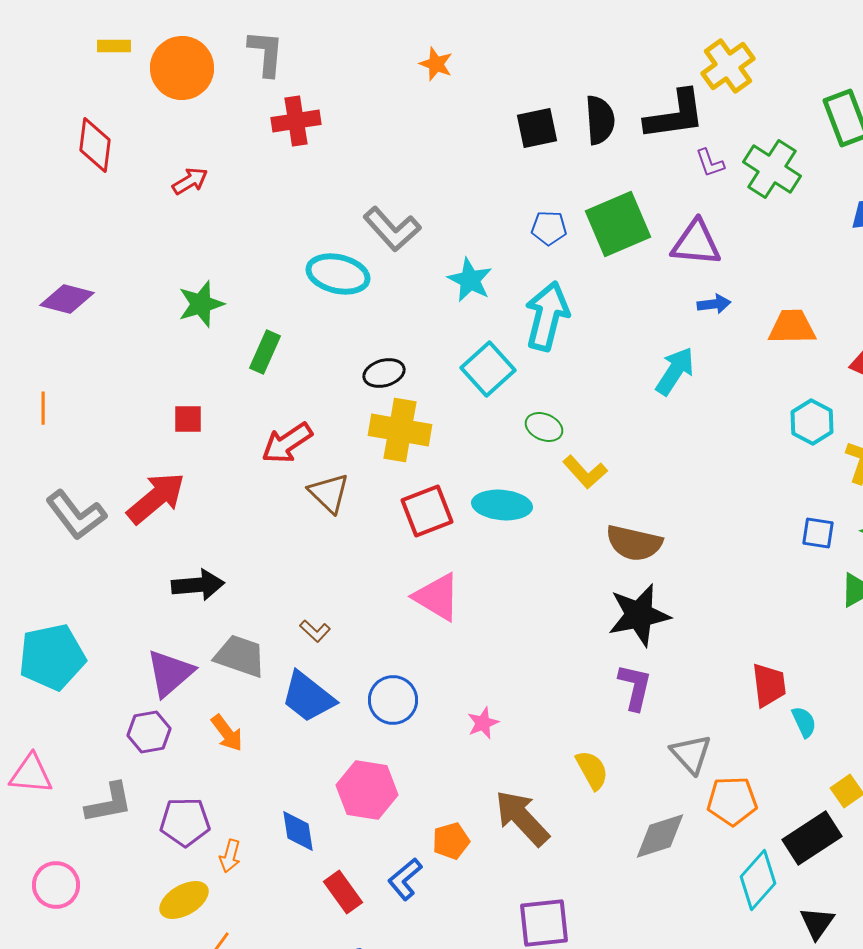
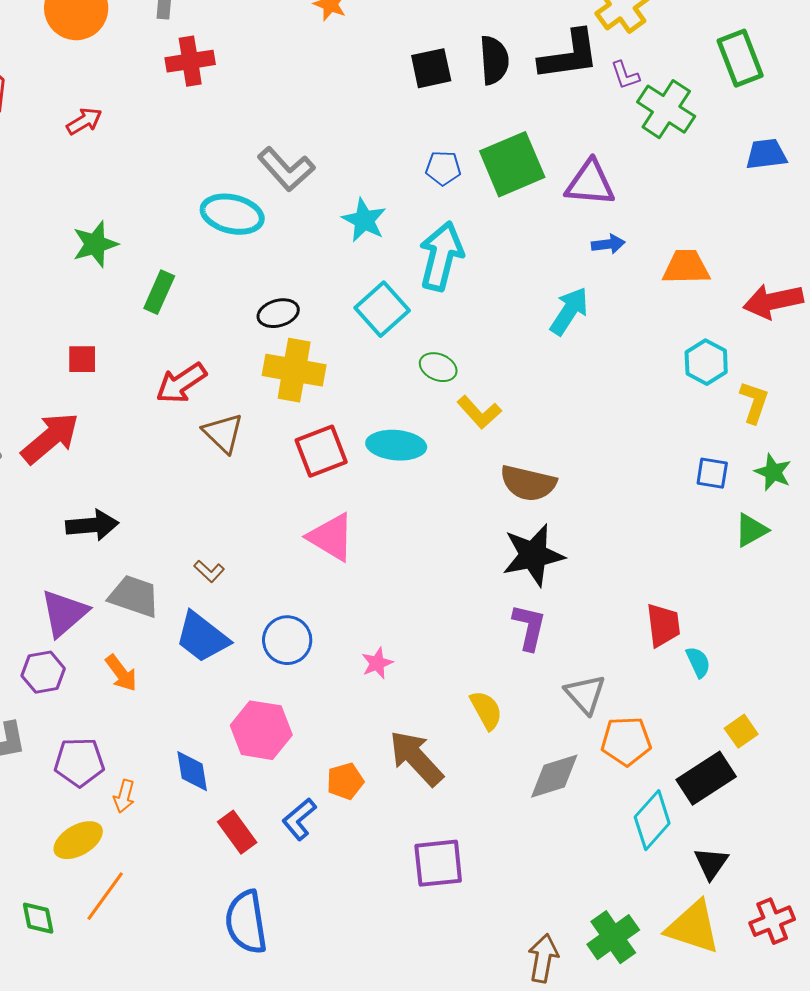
purple L-shape: (710, 163) -> (625, 75), moved

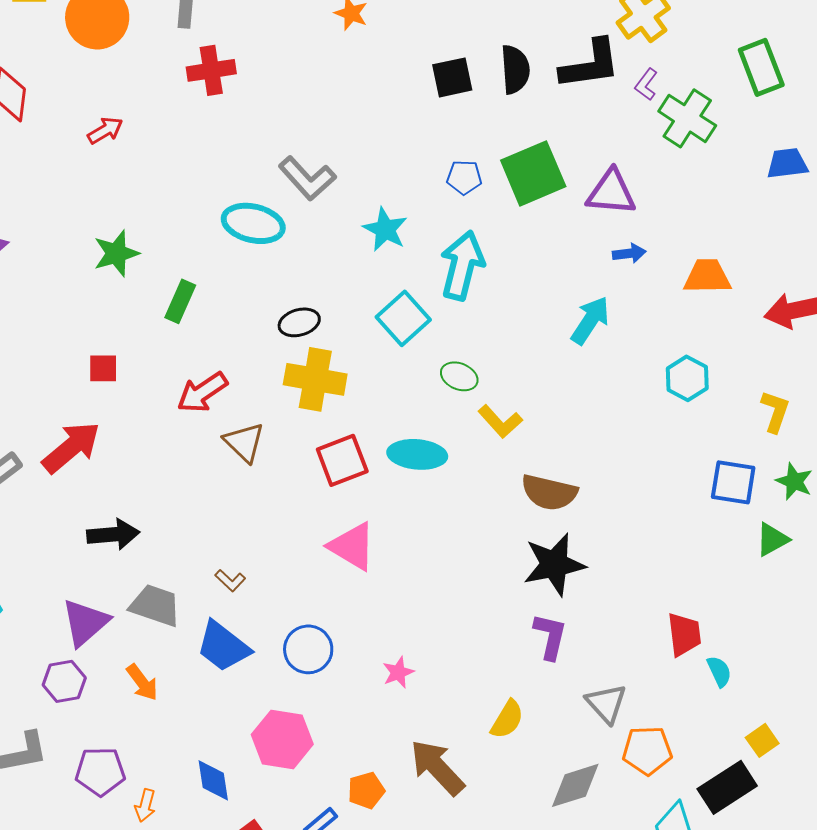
purple L-shape: (625, 75) -> (646, 84), turned 56
cyan hexagon: (706, 362) -> (687, 378), moved
blue square: (712, 473) -> (733, 482), size x1.4
yellow semicircle: (486, 710) -> (507, 719), turned 60

